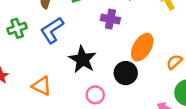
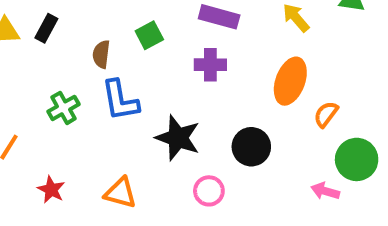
blue L-shape: (52, 30) -> (120, 100), turned -56
orange ellipse: (142, 47) -> (290, 81), moved

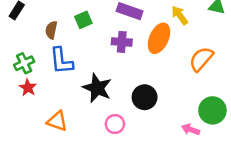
orange ellipse: (290, 81) -> (159, 38), moved
orange semicircle: (326, 114) -> (201, 59), moved, size x1.5
red star: (51, 190) -> (28, 88), moved

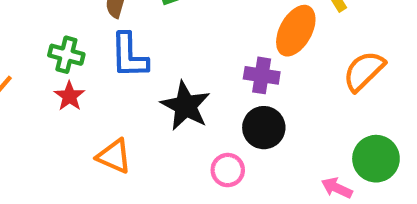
purple cross: (122, 42) -> (262, 75), moved
green cross: (24, 63) -> (66, 55), turned 36
pink circle: (115, 124) -> (228, 170), moved

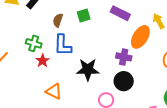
red star: (69, 96) -> (43, 61), moved
black star: (186, 106) -> (88, 70), turned -30

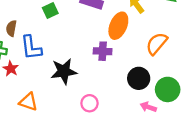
brown semicircle: (58, 20) -> (11, 28), moved
black circle: (124, 81) -> (139, 78), moved

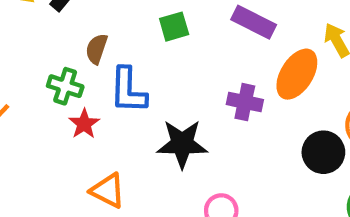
purple cross: (103, 51) -> (245, 102), moved
black circle: (139, 78) -> (323, 152), moved

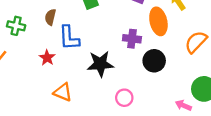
orange ellipse: (297, 74) -> (158, 21), turned -40
green cross: (65, 86) -> (16, 26), moved
black circle: (323, 152) -> (154, 61), moved

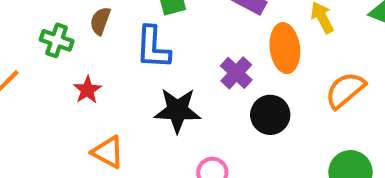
green cross: (16, 26) -> (57, 40), moved
blue L-shape: (69, 38) -> (153, 47), moved
purple cross: (132, 39) -> (236, 73), turned 30

